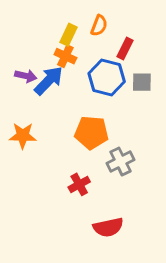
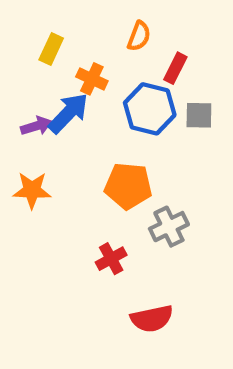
yellow rectangle: (68, 35) -> (51, 49), moved
purple arrow: (26, 76) -> (36, 126), moved, turned -30

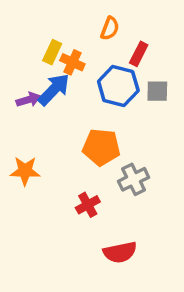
yellow rectangle: (51, 49) -> (52, 52), moved
orange star: (32, 190) -> (25, 171), moved

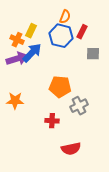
orange cross: (72, 62) -> (17, 40), moved
blue hexagon: (118, 86) -> (61, 36), moved
purple arrow: (28, 100) -> (17, 59), size x1.5
red cross: (88, 205) -> (52, 121), turned 32

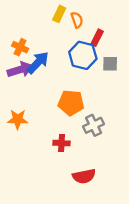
orange semicircle: (65, 17) -> (77, 20), turned -40
yellow rectangle: (31, 31) -> (59, 14), moved
blue hexagon: (61, 36) -> (83, 55), moved

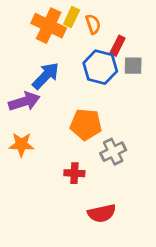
orange cross: (20, 47) -> (49, 26), moved, size x1.6
gray square: (110, 64) -> (133, 66), moved
purple arrow: (20, 70) -> (24, 102), moved

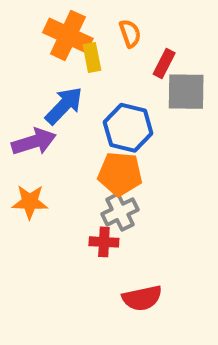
yellow rectangle: (72, 17) -> (92, 58), moved, turned -36
gray square: (133, 66) -> (186, 92), size x1.5
blue hexagon: (100, 67) -> (128, 128), moved
gray cross: (113, 152) -> (120, 212), moved

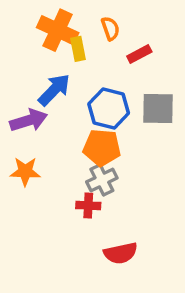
red rectangle: (164, 64) -> (139, 54), turned 35
gray square: (186, 92) -> (158, 108), moved

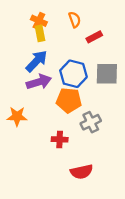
orange cross: (58, 30) -> (39, 21), size x0.6
yellow rectangle: (78, 49) -> (40, 33), moved
purple arrow: (29, 120) -> (39, 82), moved
gray cross: (102, 180) -> (91, 122), moved

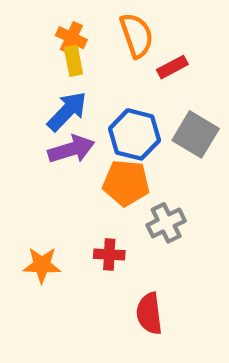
orange semicircle: (75, 20) -> (137, 35), size x1.5
gray square: (107, 74) -> (196, 134), turned 30
orange star: (17, 116) -> (42, 265), moved
red semicircle: (82, 172) -> (149, 313), turned 95

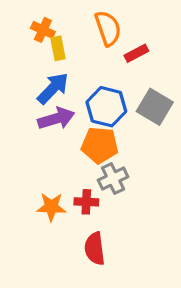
orange cross: (71, 38) -> (43, 30), moved
gray cross: (166, 223) -> (113, 178), moved
orange star: (42, 265) -> (51, 207), moved
red semicircle: (149, 313) -> (95, 249), moved

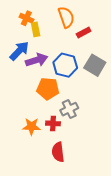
blue arrow: (53, 88) -> (19, 51), moved
purple arrow: (56, 118) -> (37, 60), moved
orange pentagon: (100, 145) -> (48, 89), moved

